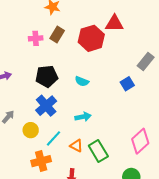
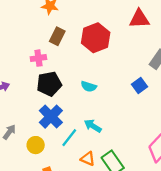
red triangle: (114, 23) -> (139, 19), moved
pink cross: (36, 38) -> (38, 58), moved
cyan arrow: (83, 117) -> (93, 126), turned -133
cyan line: (53, 138) -> (69, 138), moved

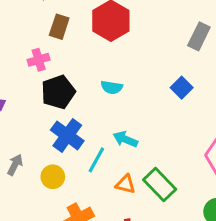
blue square: (139, 85) -> (182, 88), moved

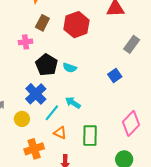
black pentagon: (58, 92) -> (47, 65), moved, turned -30
orange triangle: (125, 184) -> (60, 133), moved
green rectangle: (160, 184) -> (90, 136), turned 35

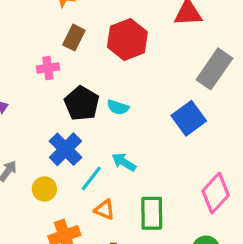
gray rectangle: (132, 44) -> (214, 69), size x1.4
blue square: (115, 75) -> (189, 118), size x1.5

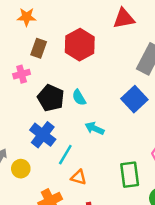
cyan semicircle: (118, 107) -> (79, 97), turned 49
cyan arrow: (124, 162) -> (95, 128), moved
yellow circle: (44, 189) -> (21, 169), moved
green rectangle: (152, 213) -> (130, 175), moved

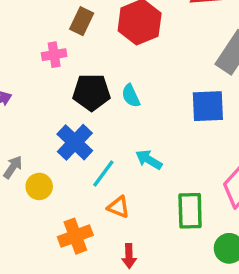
black pentagon: (51, 98) -> (91, 92), turned -30
blue square: (134, 99) -> (208, 106), turned 35
cyan arrow: (95, 128) -> (149, 160), moved

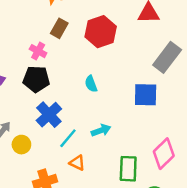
pink cross: (54, 55) -> (38, 51), turned 35
black pentagon: (91, 92) -> (36, 79), moved
cyan arrow: (149, 160) -> (101, 130), turned 126

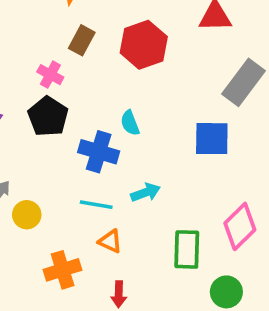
black pentagon: (36, 79) -> (48, 116), turned 30
blue cross: (49, 115) -> (99, 152), moved, turned -30
cyan line: (68, 138) -> (96, 205), turned 60

